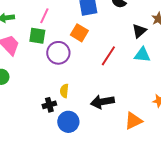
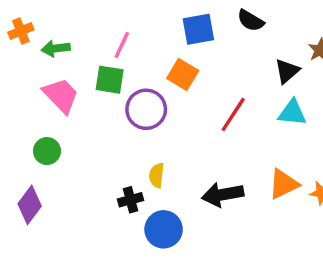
orange triangle: (133, 121) -> (284, 184), moved

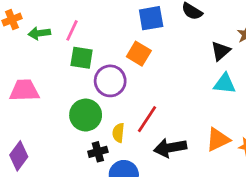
pink line: (122, 45) -> (72, 30), moved
pink trapezoid: (61, 95) -> (24, 90), moved, turned -48
red line: (233, 114) -> (147, 119), moved
green circle: (47, 151) -> (86, 115), moved, size x1.5

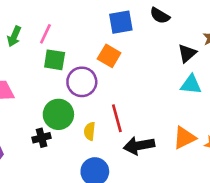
green arrow: (39, 33) -> (14, 36), turned -60
red line: (147, 119) -> (117, 118), turned -48
black cross: (98, 152) -> (42, 138), moved

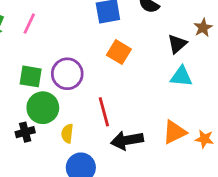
orange square: (109, 56) -> (119, 52), moved
green square: (55, 60) -> (31, 76), moved
yellow semicircle: (90, 131) -> (67, 134), moved

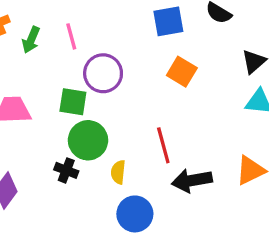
pink line: (29, 24) -> (71, 36), turned -40
purple circle: (67, 74) -> (103, 73), moved
black cross: (25, 132) -> (66, 170), turned 36

